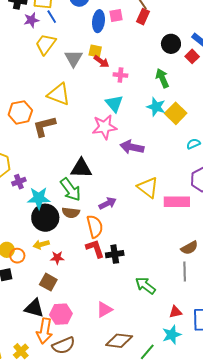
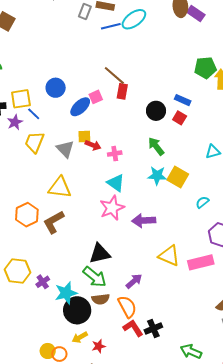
blue ellipse: (99, 21) -> (80, 107), turned 55

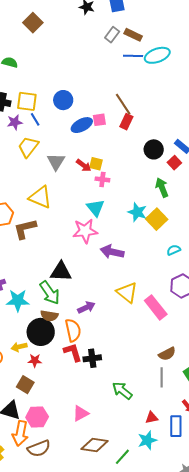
yellow square: (84, 136) -> (96, 164), moved
green arrow: (156, 146) -> (162, 187), moved
pink rectangle: (201, 262) -> (156, 307), turned 50
black circle: (77, 310) -> (41, 332), moved

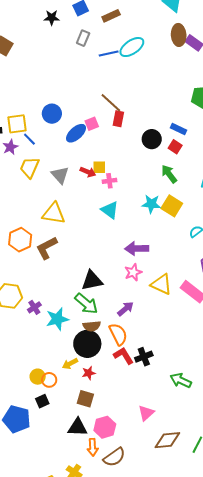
brown rectangle: (133, 35) -> (111, 16), moved, turned -36
pink star: (85, 231) -> (133, 272), moved, size x0.7
orange arrow: (20, 433) -> (93, 447), size x0.7

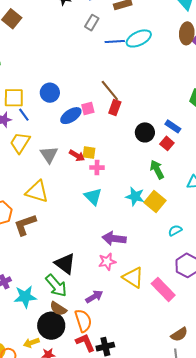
black triangle: (92, 280) -> (65, 264), turned 40
brown semicircle: (92, 326) -> (58, 309), turned 30

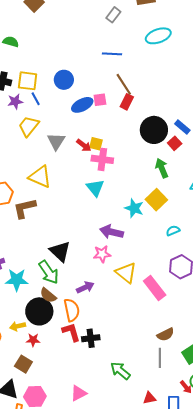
blue line: (115, 42) -> (112, 54), moved
black circle: (145, 132) -> (154, 130), size x1.4
pink cross: (97, 168) -> (102, 159), size x1.5
cyan star: (135, 196) -> (134, 208), moved

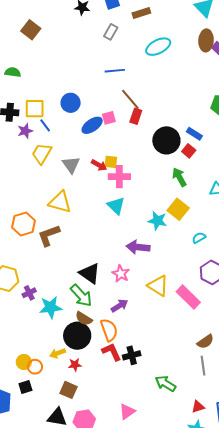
pink star: (102, 254) -> (121, 274), moved, turned -30

